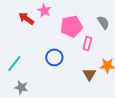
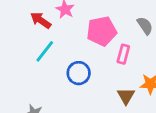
cyan line: (14, 63) -> (45, 51), moved

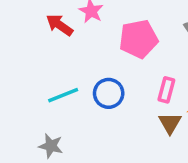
cyan line: (45, 51) -> (63, 95), moved, turned 30
pink rectangle: (123, 54) -> (166, 90), moved

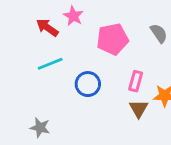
cyan line: (63, 95) -> (50, 64), moved

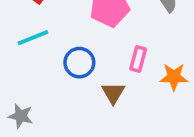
brown triangle: (139, 109) -> (113, 93), moved

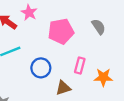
brown triangle: (113, 93) -> (63, 88), turned 42

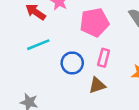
pink rectangle: (80, 66) -> (104, 58), moved

